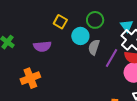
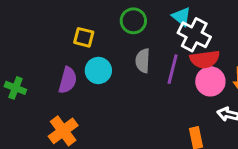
cyan circle: (80, 36) -> (98, 70), moved
purple semicircle: (42, 46) -> (68, 80), turned -54

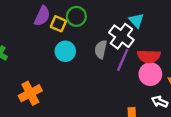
green circle: (133, 21) -> (76, 16), moved
white cross: (194, 35) -> (121, 36), moved
purple semicircle: (68, 80) -> (42, 16), moved

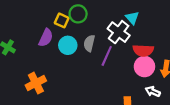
purple semicircle: (42, 16) -> (46, 38), moved
gray semicircle: (101, 49) -> (89, 43), moved
purple line: (123, 60) -> (107, 56), moved

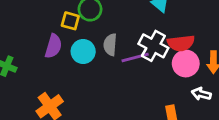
white cross: (119, 32) -> (153, 46), moved
purple line: (107, 56) -> (135, 57), turned 60

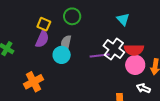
yellow square: (70, 21) -> (44, 24), moved
gray semicircle: (110, 45) -> (66, 43), moved
cyan circle: (83, 52) -> (62, 55), moved

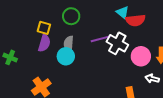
red semicircle: (134, 50) -> (135, 20), moved
purple line: (100, 55) -> (101, 39), moved

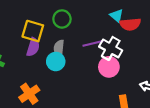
yellow square: (44, 28) -> (33, 31), size x1.5
pink circle: (141, 56) -> (109, 67), moved

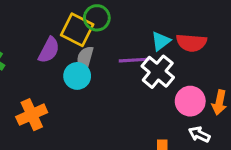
cyan triangle: (117, 16) -> (161, 41), moved, turned 32
yellow square: (33, 31) -> (77, 30), moved
pink circle: (109, 67) -> (190, 101), moved

